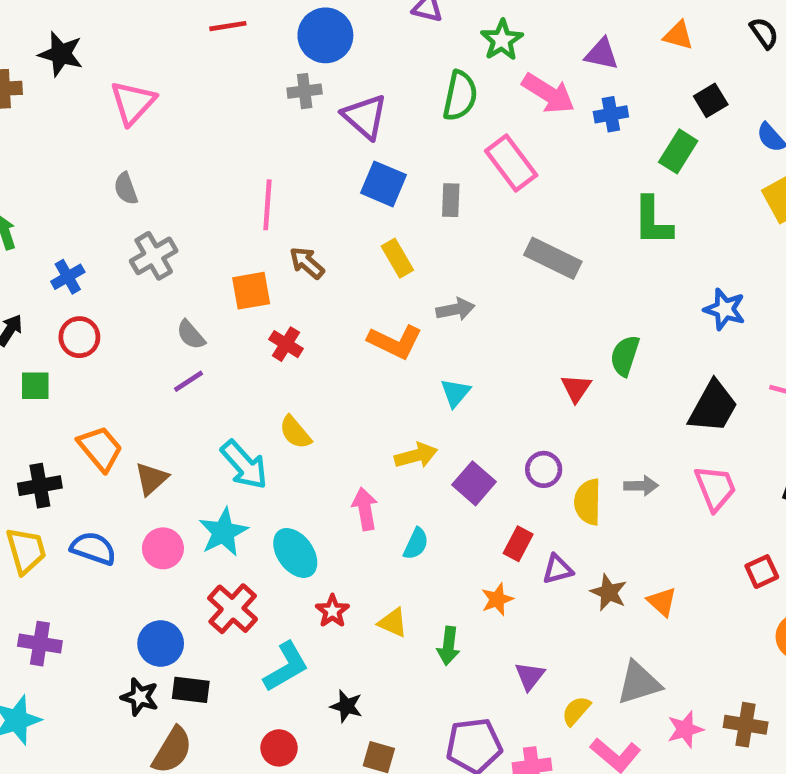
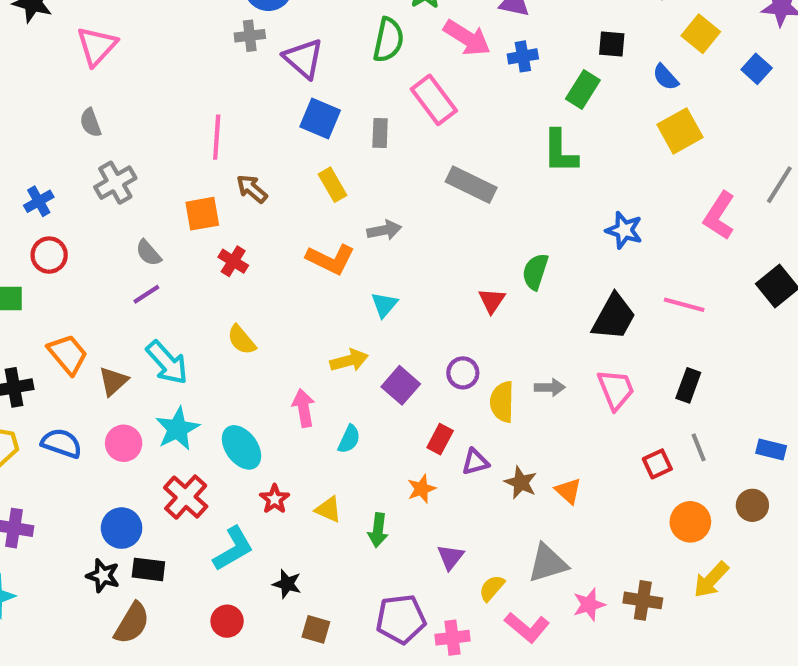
black square: (711, 100) -> (612, 44), turned 36
cyan arrow: (244, 465) -> (167, 363), moved

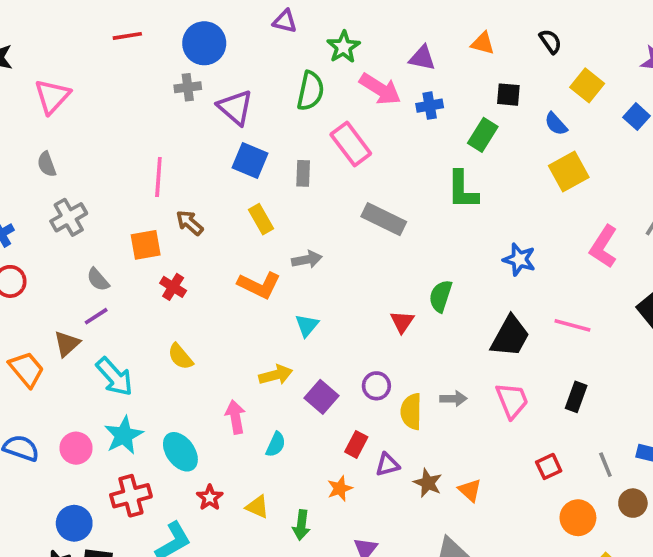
brown triangle: (113, 381) -> (67, 344), moved
gray line: (699, 447) -> (605, 465), moved
red cross: (186, 497) -> (131, 496), turned 33

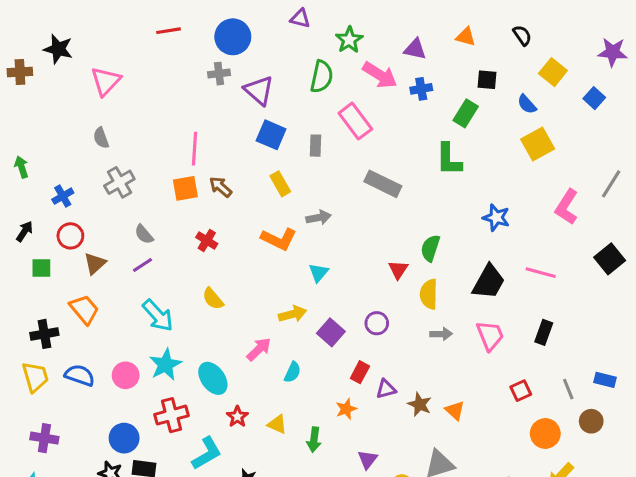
orange square: (146, 245) -> (185, 188), moved
brown triangle: (67, 344) -> (95, 263), moved
yellow semicircle: (411, 411) -> (429, 294), moved
pink arrow: (235, 417) -> (259, 349), turned 56

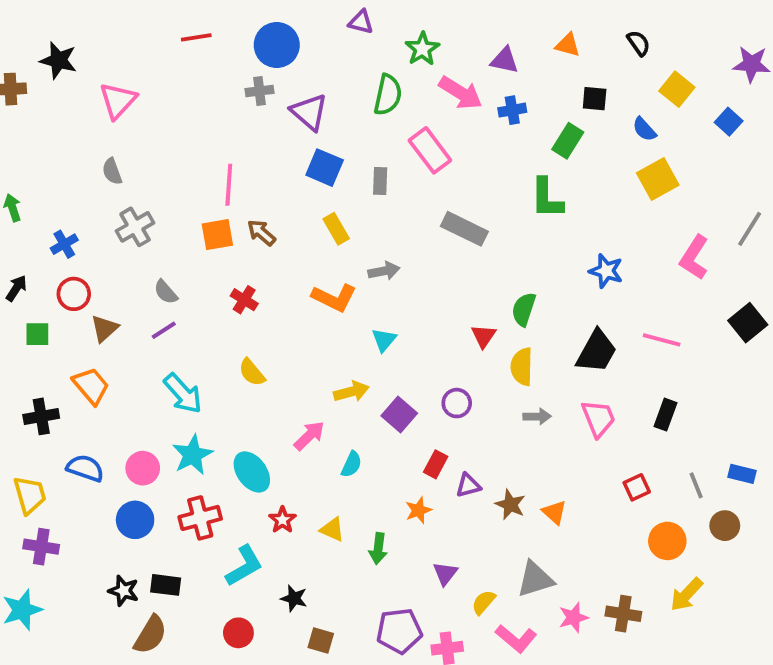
yellow trapezoid: (35, 377) -> (30, 495), moved
blue circle: (124, 438) -> (135, 520), moved

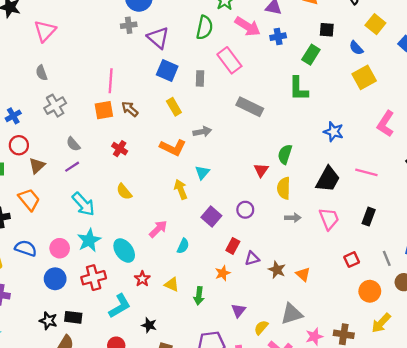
yellow arrow: (351, 392) -> (181, 189), moved, turned -96

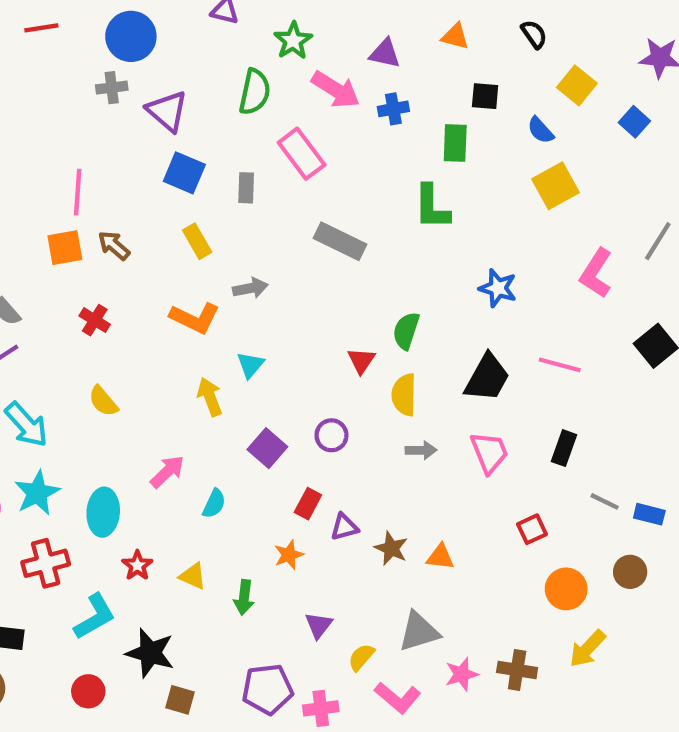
green rectangle: (311, 55) -> (455, 143), turned -30
cyan ellipse: (124, 250) -> (103, 512), turned 40
gray line: (387, 258) -> (605, 501), moved, turned -42
orange triangle: (303, 274) -> (440, 557), turned -35
black star: (149, 325) -> (150, 653), size x1.6

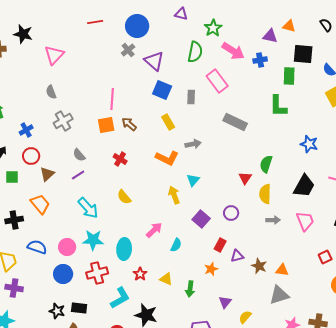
purple triangle: (385, 53) -> (270, 36), moved
gray cross: (112, 88) -> (128, 50), turned -32
black square: (485, 96) -> (303, 54), size x1.5
cyan star: (37, 493) -> (93, 240), turned 30
gray triangle: (419, 632) -> (279, 295), moved

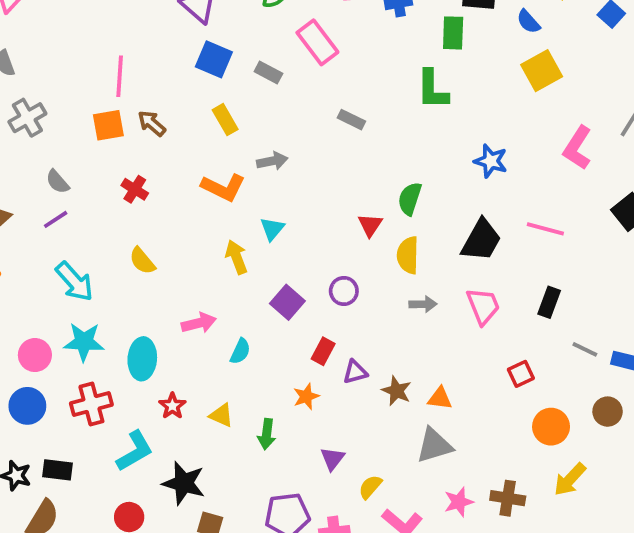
gray rectangle: (191, 97) -> (268, 72), turned -64
gray rectangle: (235, 122) -> (351, 120), size x0.6
pink arrow: (154, 230) -> (199, 323), turned 30

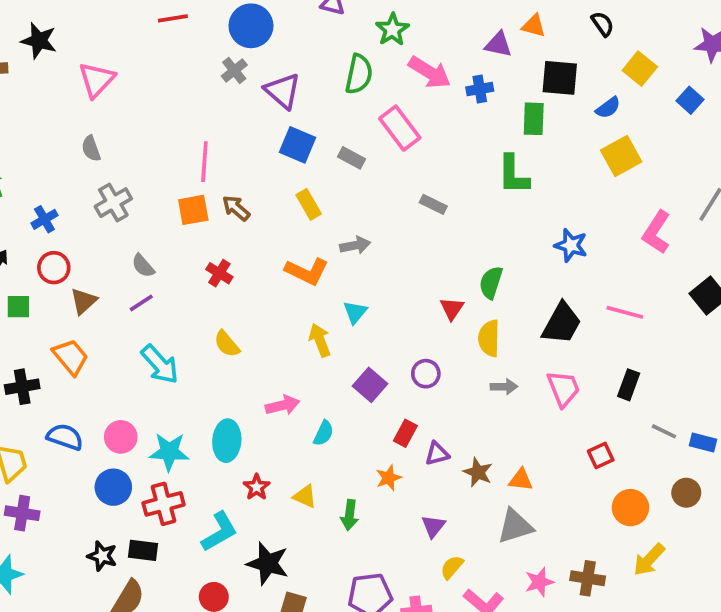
blue semicircle: (528, 22) -> (608, 108), turned -85
cyan star: (84, 342) -> (169, 452), moved
red cross: (91, 404) -> (164, 504), moved
purple triangle: (333, 459) -> (433, 526), moved

